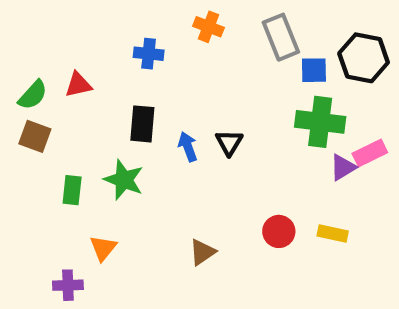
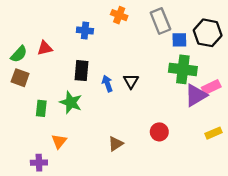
purple triangle: (343, 167) -> (196, 95), size x1.5
yellow rectangle: (333, 234) -> (214, 133), moved, turned -35

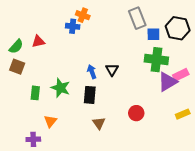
orange cross: (119, 15) -> (83, 15), moved
black rectangle: (81, 71) -> (90, 95), moved
brown triangle: (116, 144) -> (99, 123), turned -32

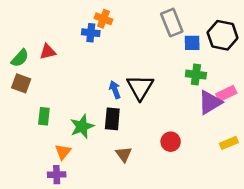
green cross: (156, 60) -> (196, 75), size x0.7
black triangle: (112, 70) -> (140, 87), size x1.6
green star: (61, 88) -> (82, 126), moved, turned 30
purple cross: (33, 139) -> (57, 175), moved

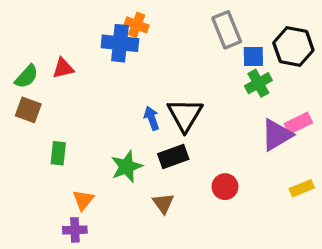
blue cross: (91, 33) -> (120, 43), size x1.5
green cross: (196, 75) -> (258, 83), moved, turned -36
black rectangle: (112, 119) -> (173, 157), moved, turned 65
green star: (82, 126) -> (127, 167), moved

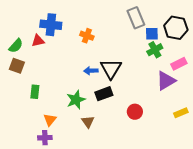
orange cross: (137, 25) -> (87, 36), moved
blue cross: (120, 43) -> (51, 25), moved
blue arrow: (152, 118) -> (91, 71), turned -72
pink rectangle: (298, 123) -> (179, 64), moved
brown triangle: (163, 203) -> (88, 122), moved

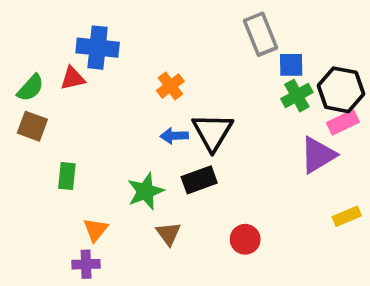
black hexagon: (176, 28) -> (341, 90), moved
orange cross: (87, 36) -> (170, 86), moved, turned 32
red circle: (135, 112) -> (245, 239), moved

